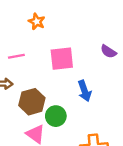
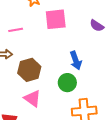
pink square: (62, 59) -> (56, 19), moved
green circle: (56, 116) -> (67, 83), moved

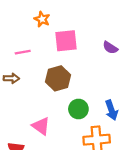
blue arrow: (76, 60) -> (111, 110), moved
brown hexagon: (29, 70) -> (58, 78), moved

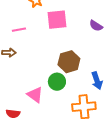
brown hexagon: (58, 78) -> (69, 62), moved
green circle: (78, 109) -> (57, 82), moved

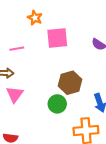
pink triangle: (35, 95) -> (15, 94), moved, turned 30

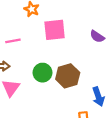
green circle: (57, 104) -> (43, 73), moved

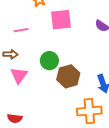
brown hexagon: (68, 76) -> (68, 76), moved

